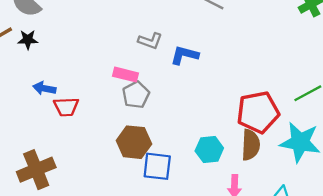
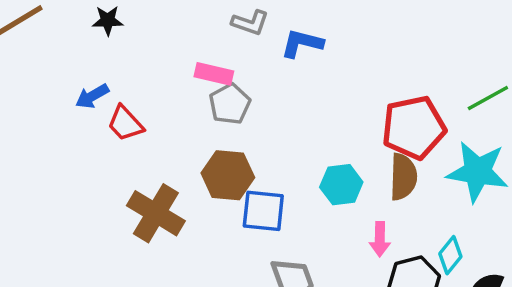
black star: (28, 40) -> (108, 20), moved
blue arrow: (44, 88) -> (92, 96), turned -40
red trapezoid: (66, 107) -> (125, 123), turned 50
brown cross: (36, 170) -> (156, 213), moved, turned -36

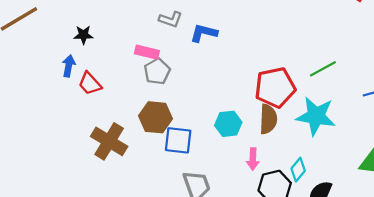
black star: (108, 20) -> (83, 35), moved
blue arrow: (92, 96) -> (69, 66), turned 130

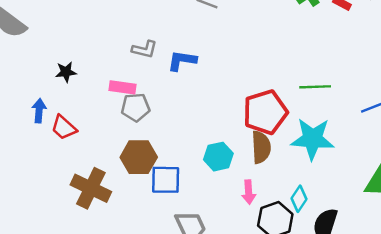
black star: (83, 35) -> (66, 72), moved
green line: (323, 69) -> (315, 87), turned 32
gray pentagon: (157, 71) -> (135, 107), turned 30

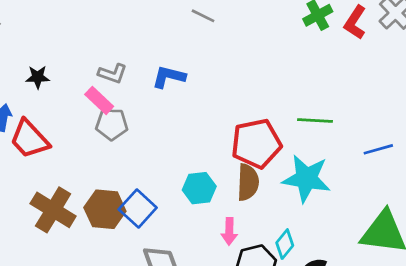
gray L-shape: (145, 49) -> (113, 74), moved
pink rectangle: (122, 87) -> (99, 100), turned 30
red trapezoid: (64, 128) -> (29, 139), size x1.4
brown hexagon: (139, 157) -> (105, 209), moved
blue square: (166, 180) -> (138, 209), turned 36

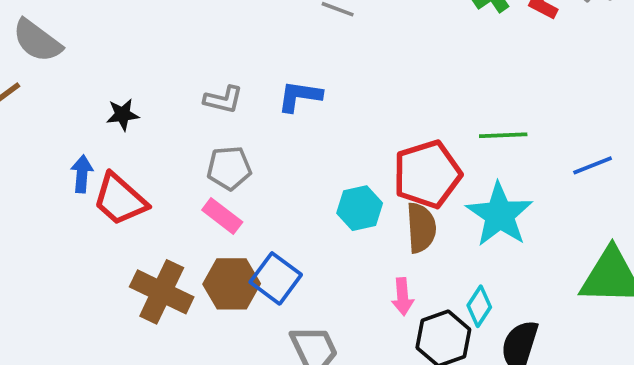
pink rectangle: (99, 100) -> (222, 216), moved
cyan star: (306, 178) -> (500, 215), turned 30
cyan hexagon: (199, 188) -> (360, 208), moved

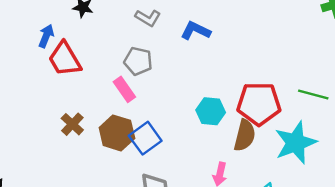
brown cross: (162, 292) -> (72, 124), size x0.6

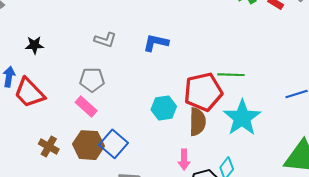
gray L-shape: (148, 18) -> (105, 40), moved
blue L-shape: (196, 31) -> (156, 43), moved
green line: (313, 94) -> (231, 75), moved

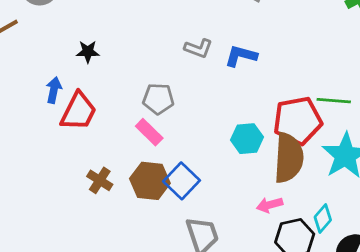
gray L-shape: (105, 40) -> (198, 48), moved
red trapezoid: (29, 93) -> (78, 111), turned -112
brown semicircle: (197, 122) -> (289, 158), size x1.4
pink arrow: (184, 160) -> (270, 205), turned 72

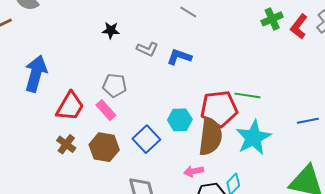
black star: (88, 52) -> (111, 30), moved
blue arrow: (54, 90) -> (36, 74), size x1.8
red trapezoid: (78, 111) -> (70, 106), moved
blue square: (182, 181) -> (146, 139), moved

